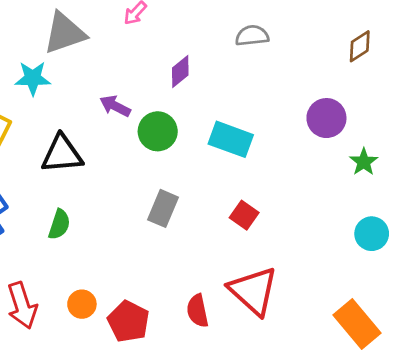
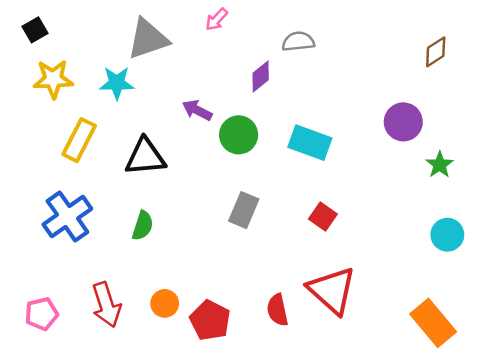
gray semicircle: (252, 36) -> (298, 41), moved

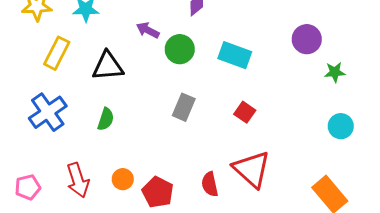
green star: (440, 165) -> (335, 72), turned 30

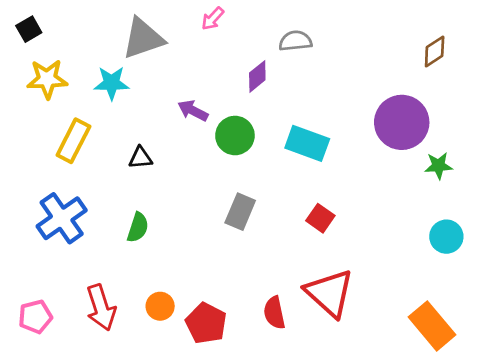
purple circle: (307, 39) -> (402, 122), size x1.4
black triangle: (108, 66) -> (140, 158), size x0.6

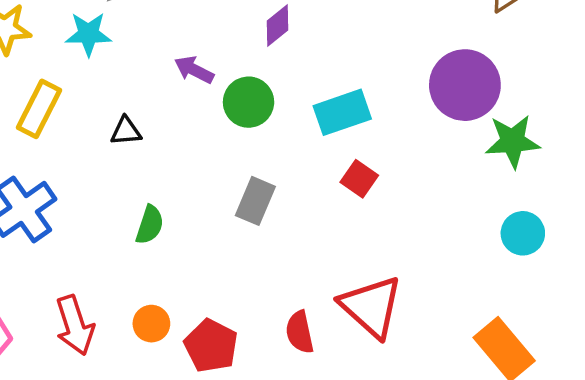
cyan rectangle: (307, 143) -> (342, 112), turned -39
green star: (438, 166) -> (513, 141), size x1.5
red square: (320, 218) -> (359, 179), moved
green semicircle: (138, 227) -> (150, 225), moved

